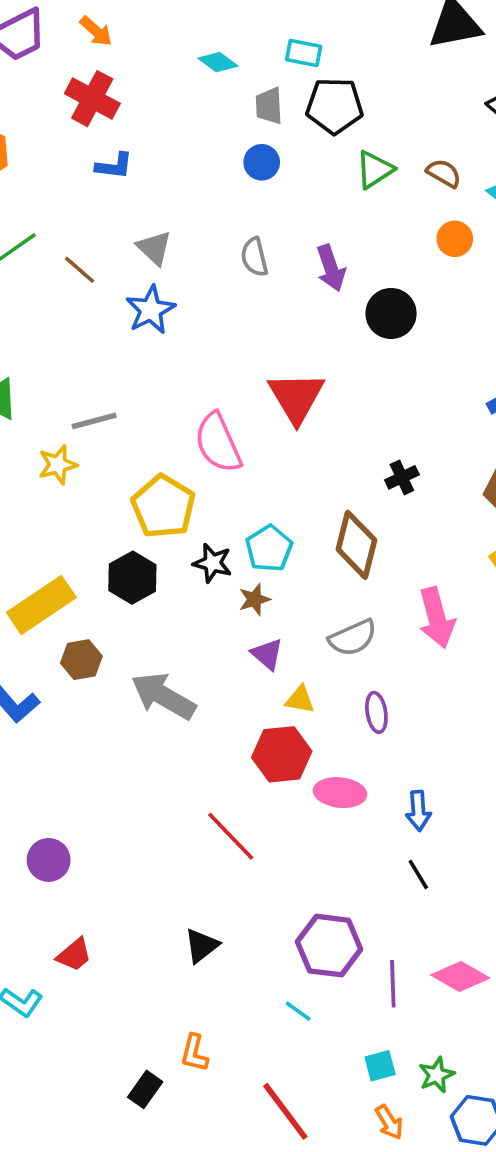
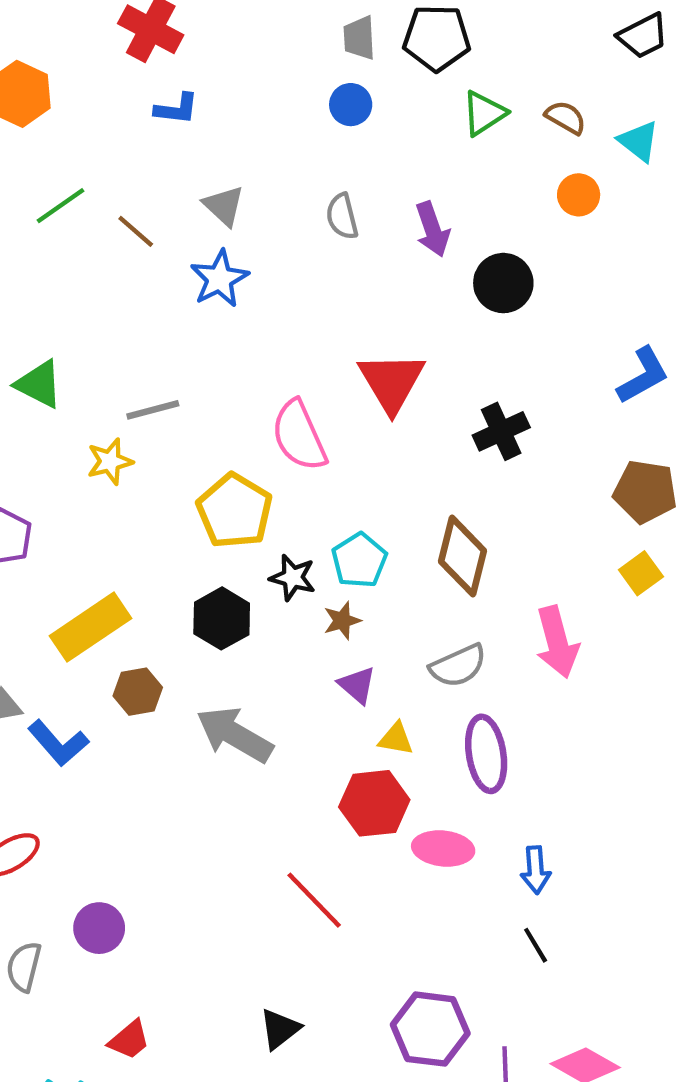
black cross: (402, 477) -> (501, 431), moved, size x1.4
black hexagon: (132, 578) -> (222, 618), moved
purple ellipse: (376, 712) -> (486, 754), size x1.6

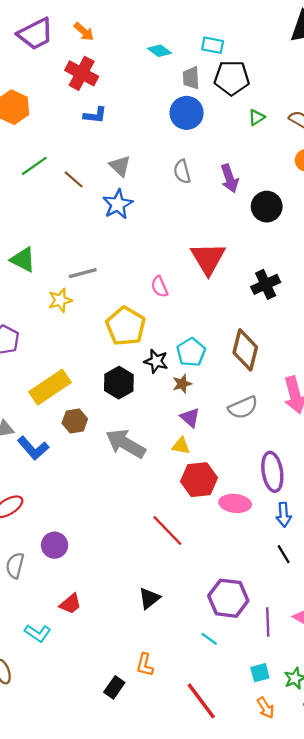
blue circle: (351, 105) -> (187, 113), size x1.5
green triangle: (484, 113) -> (257, 117), size x0.7
pink semicircle: (299, 436) -> (159, 287), size x0.6
yellow triangle: (396, 739) -> (181, 446), moved
purple ellipse: (486, 754) -> (272, 472), moved

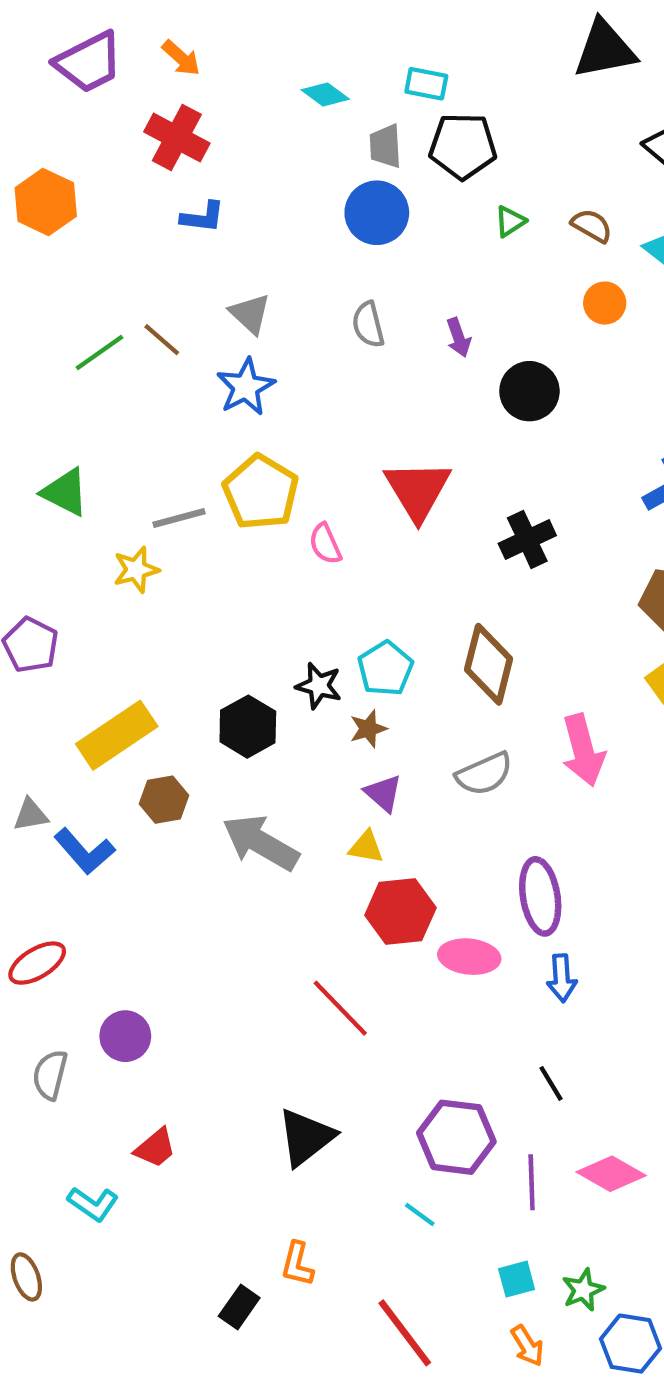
green line: (34, 166) -> (99, 352), moved
purple arrow: (229, 178) -> (459, 337), size x0.7
yellow pentagon: (126, 326) -> (261, 492), moved
black line: (284, 554) -> (551, 1083), moved
black triangle: (149, 598) -> (306, 1137), size x1.4

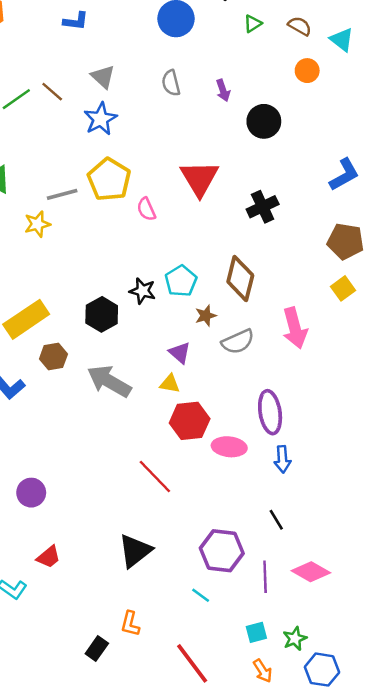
brown star: (368, 729) -> (206, 316), moved

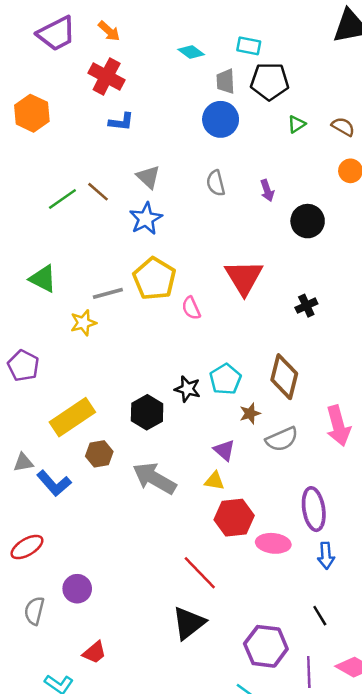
black cross: (263, 207) -> (306, 306), size x0.7
black triangle: (135, 551) -> (189, 623), moved

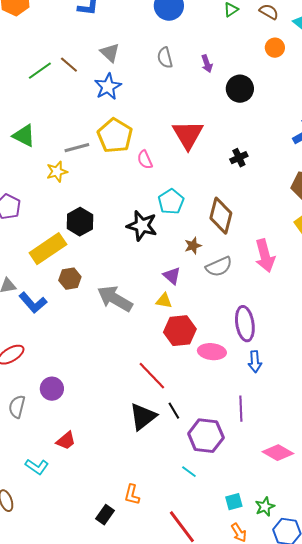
cyan pentagon: (225, 379) -> (171, 202), moved
black star: (187, 389) -> (142, 226), size x1.4
black hexagon: (147, 412) -> (80, 222), moved
black line: (320, 616) -> (174, 411), moved
purple line: (309, 672) -> (241, 409), moved

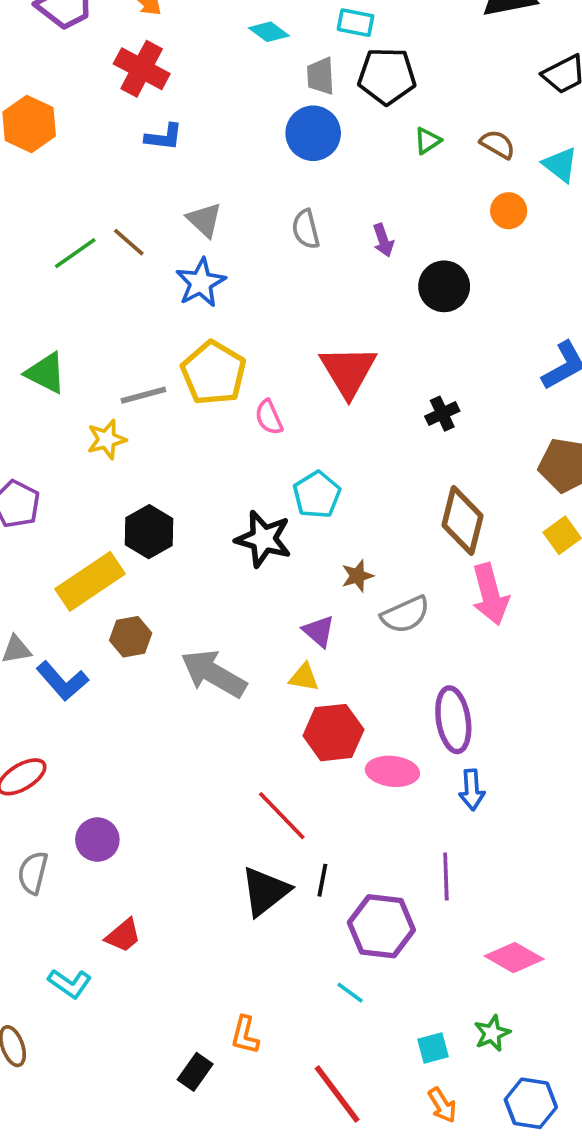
brown diamond: (221, 216) -> (463, 521), moved
black line: (174, 411) -> (322, 880), turned 42
green star: (265, 507) -> (492, 1033), moved

